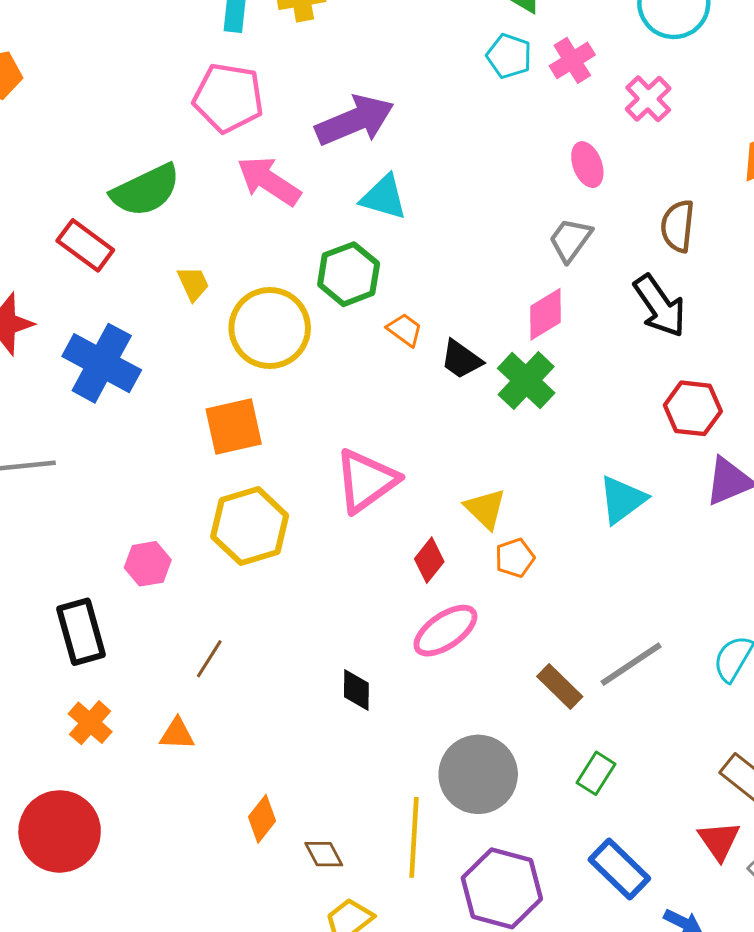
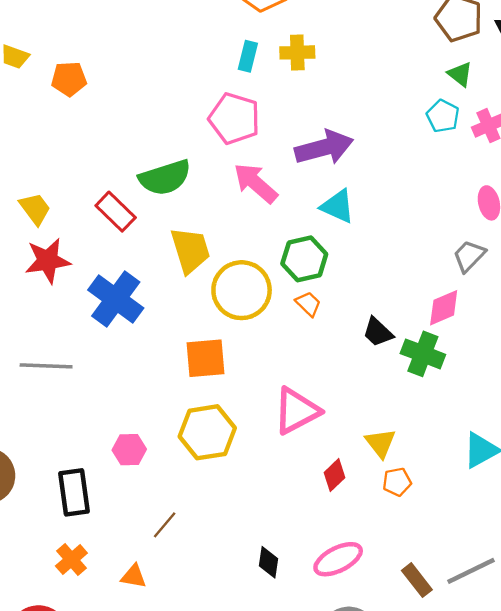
yellow trapezoid: (193, 284) -> (190, 250), size x1.8
orange trapezoid: (405, 330) -> (308, 304), moved
green cross: (526, 381) -> (423, 354), turned -30
pink ellipse: (445, 631) -> (338, 559), moved

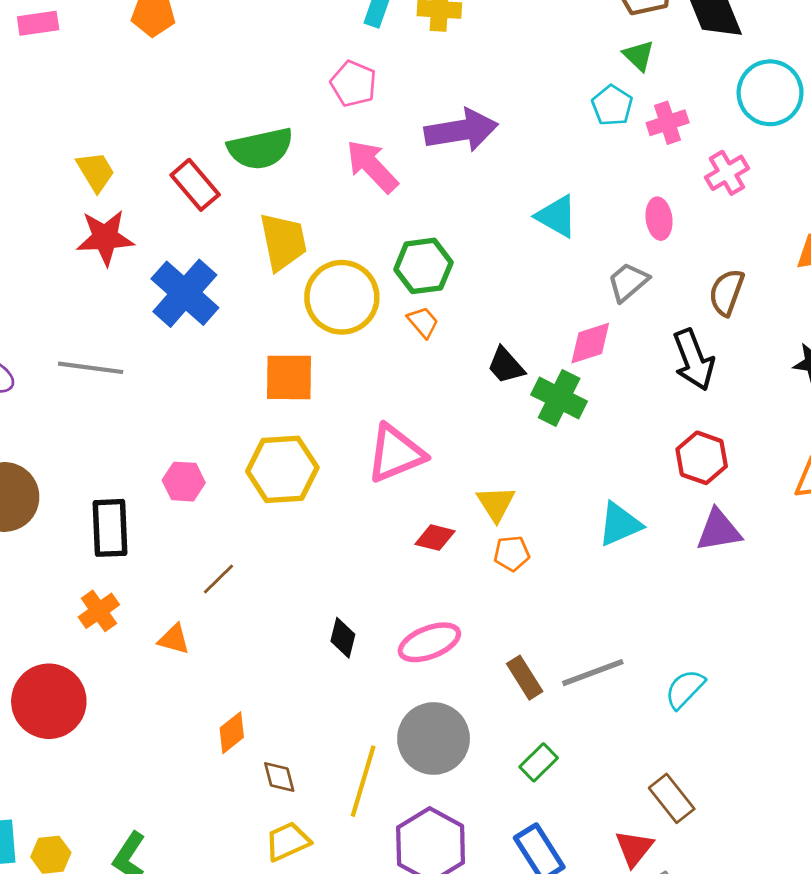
pink pentagon: (234, 118) -> (354, 84), size x0.7
cyan triangle: (338, 206) -> (557, 216), moved
red diamond: (334, 475) -> (435, 538), turned 52

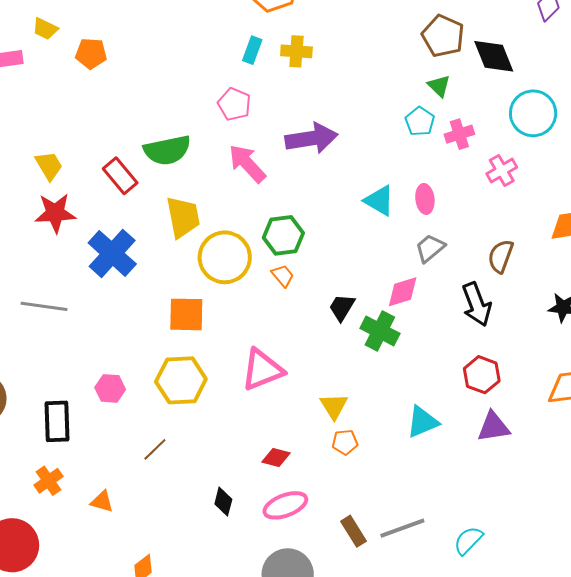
pink ellipse: (659, 219) -> (425, 199), moved
black trapezoid: (506, 366) -> (342, 307), turned 72
red diamond: (435, 538) -> (276, 458), moved
brown line: (218, 579) -> (155, 449), moved

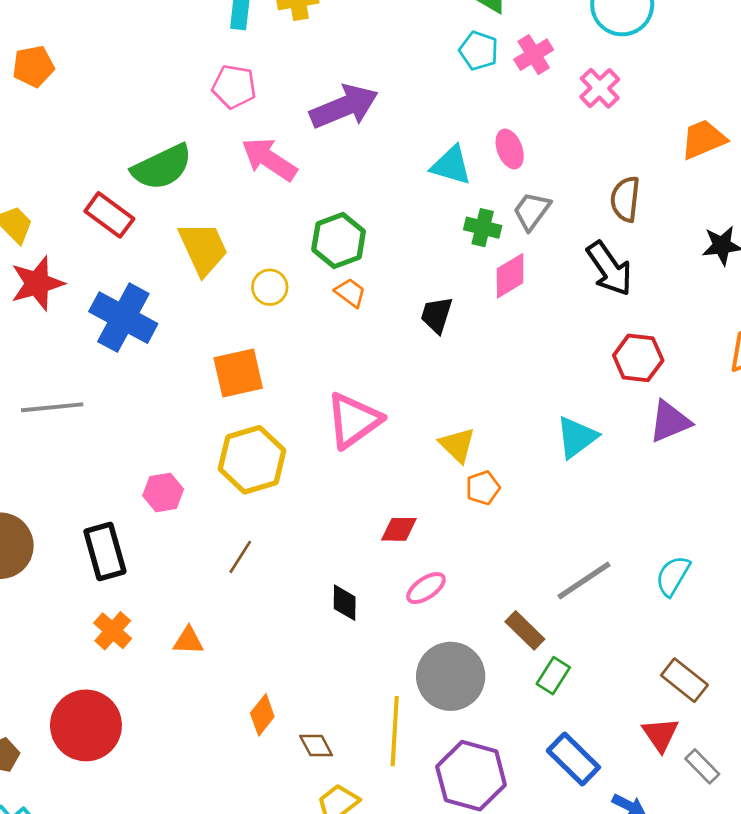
yellow circle: (225, 257) -> (270, 287), size x0.5
green cross: (380, 331) -> (483, 228), moved, size x0.7
pink ellipse: (285, 505) -> (426, 588), size x0.7
brown rectangle: (353, 531) -> (525, 630), moved

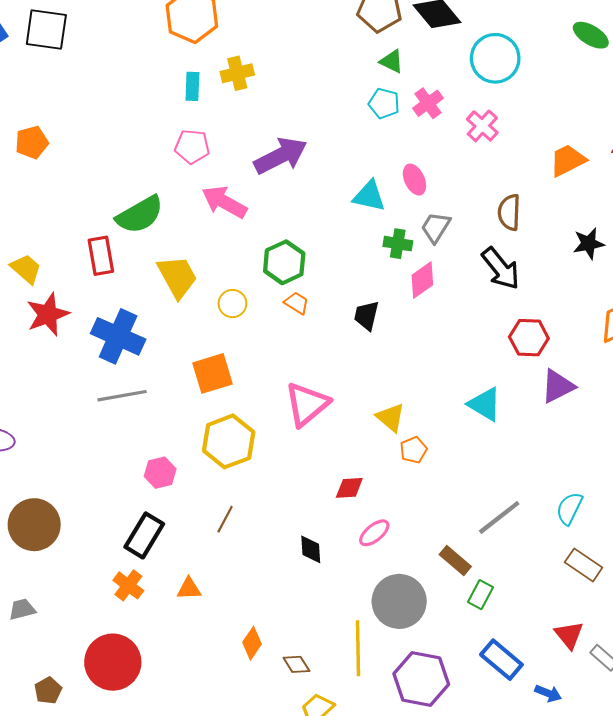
red rectangle: (109, 215) -> (101, 256), turned 48
gray line: (52, 407) -> (122, 396), moved
cyan triangle: (577, 437) -> (485, 404), turned -48
black rectangle: (105, 552) -> (144, 535), moved, turned 51
brown rectangle: (684, 680) -> (584, 565), moved

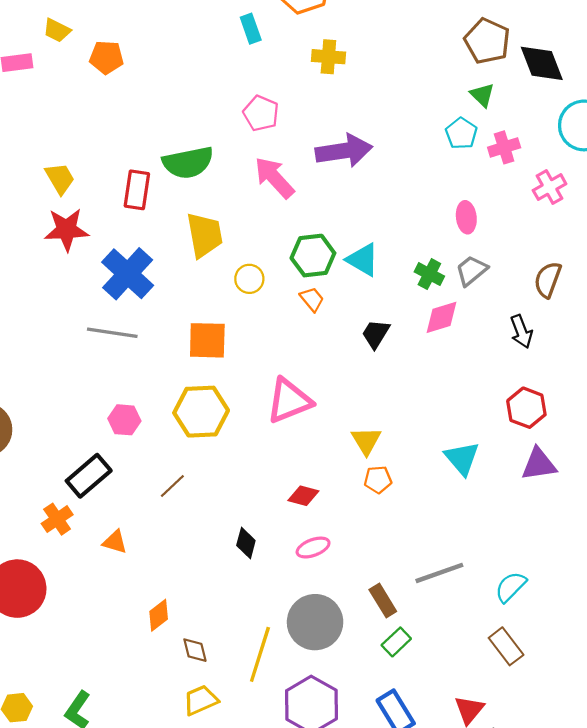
cyan rectangle: (192, 86) -> (251, 29), moved, turned -40
cyan triangle: (369, 196) -> (363, 260), moved
black arrow: (501, 268) -> (521, 332), size x0.7

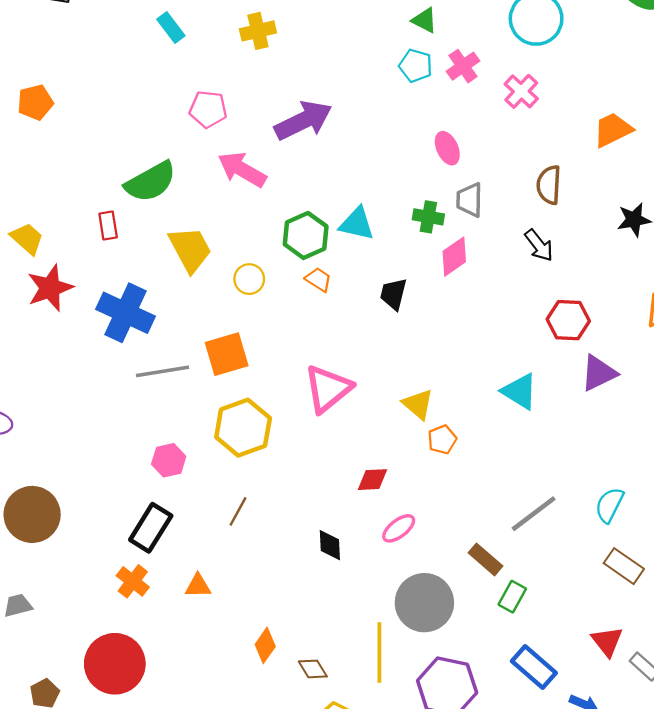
red rectangle: (137, 190) -> (108, 226), size x0.7
gray trapezoid: (471, 270) -> (469, 200), turned -32
gray line: (112, 333) -> (163, 371), moved

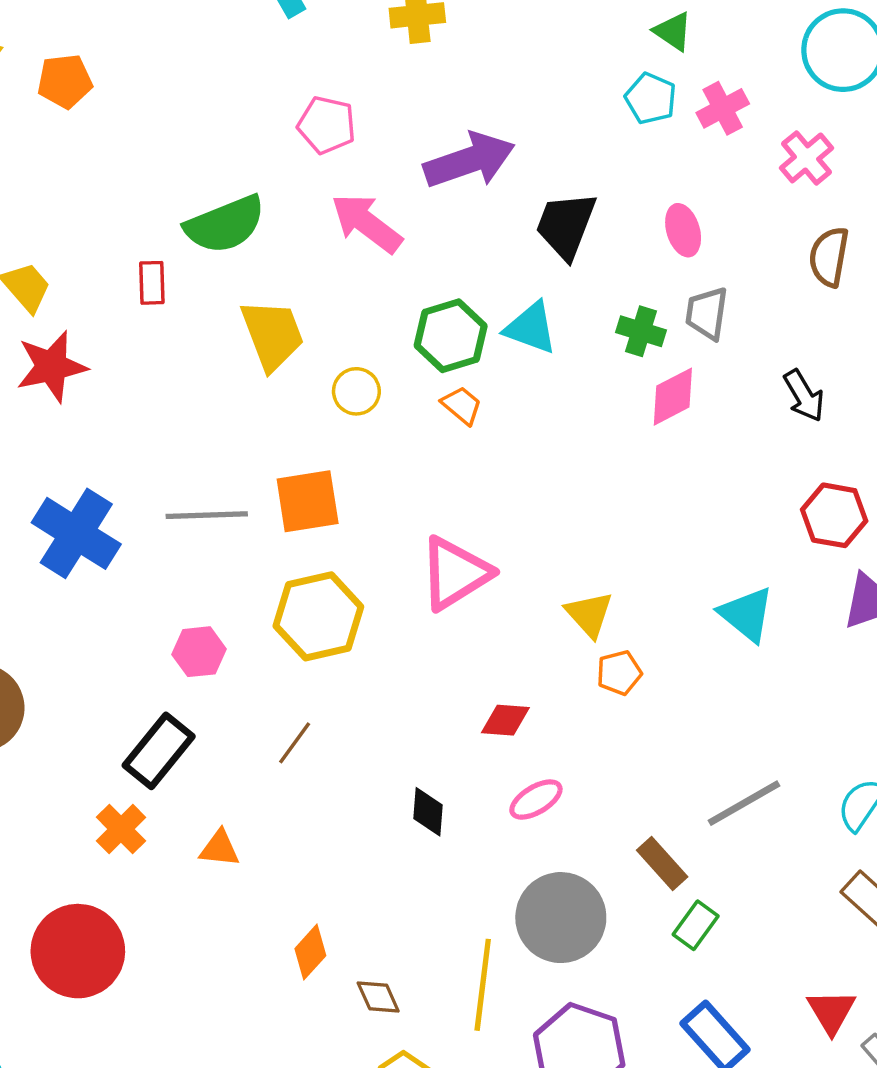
brown semicircle: (549, 185) -> (829, 257), moved
black trapezoid: (393, 294) -> (566, 225), moved, size x1.4
blue cross: (125, 313) -> (76, 533), moved

